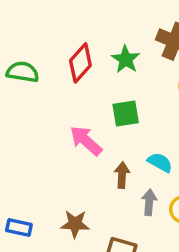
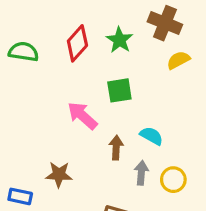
brown star: (75, 224) -> (59, 175), moved

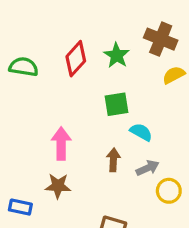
pink arrow: (82, 116) -> (61, 143), moved, turned 48
cyan semicircle: (151, 136) -> (141, 132), moved
gray arrow: (141, 173) -> (148, 168), moved, turned 60

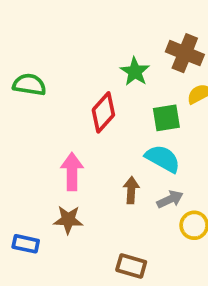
red diamond: (76, 59) -> (103, 112), moved
green square: (117, 104) -> (166, 118), moved
cyan semicircle: (141, 132) -> (163, 159), size x1.4

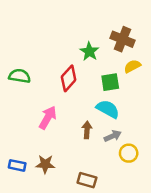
green semicircle: (29, 85) -> (20, 76), moved
pink arrow: (72, 172) -> (48, 118), turned 30
brown star: (68, 220) -> (45, 164), moved

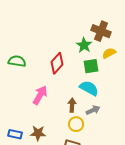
green star: (89, 51) -> (84, 45), moved
yellow circle: (129, 153) -> (76, 124), moved

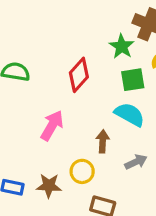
gray arrow: (93, 110) -> (136, 162), moved
yellow circle: (76, 124) -> (82, 171), moved

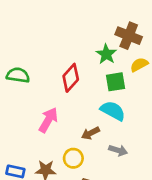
brown arrow: (103, 141) -> (90, 133), turned -120
gray arrow: (136, 162) -> (118, 150), turned 42

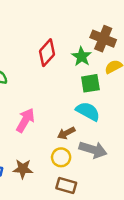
red diamond: (71, 78) -> (47, 53), moved
gray arrow: (118, 150) -> (93, 150), size x1.5
yellow circle: (73, 158) -> (61, 157), moved

